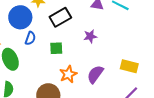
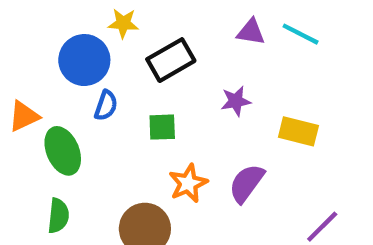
yellow rectangle: (129, 66) -> (298, 131), moved

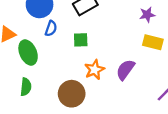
purple star: (236, 101) -> (147, 15), moved

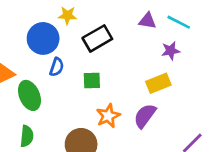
yellow rectangle: (153, 42) -> (158, 83), moved, turned -36

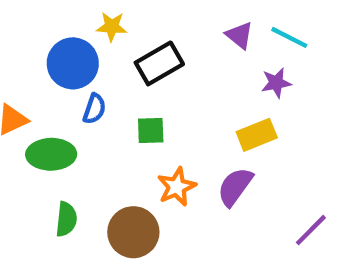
purple triangle: (148, 21) -> (239, 35), turned 30
green ellipse: (29, 95) -> (51, 154), turned -68
green semicircle: (27, 136) -> (66, 219), moved

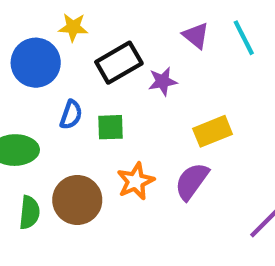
cyan line: (289, 37) -> (244, 38), turned 36
purple star: (276, 83) -> (163, 81), moved
blue semicircle: (94, 109) -> (71, 115), moved
brown circle: (133, 232) -> (77, 200), moved

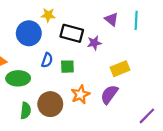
cyan line: (244, 38) -> (136, 20), turned 30
black rectangle: (119, 63) -> (72, 33), turned 45

